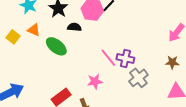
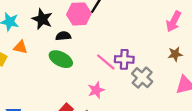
green ellipse: (56, 46) -> (61, 59), moved

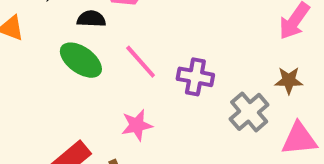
pink line: (106, 62) -> (141, 62), moved
gray cross: (142, 78) -> (249, 112), moved

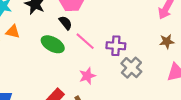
black semicircle: (91, 19) -> (65, 23), moved, turned 56
gray cross: (249, 112) -> (131, 68), moved

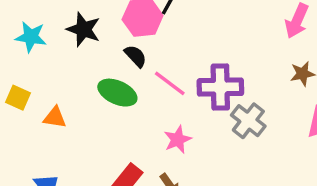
orange triangle: (13, 32) -> (55, 117), moved
purple cross: (116, 46) -> (220, 87), size x1.4

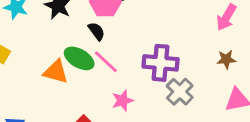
pink line: (170, 83) -> (106, 62), moved
orange triangle: (55, 117) -> (56, 72), moved, size x1.4

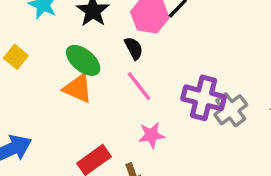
green ellipse: (79, 58) -> (83, 60), moved
gray cross: (180, 92) -> (231, 110), moved

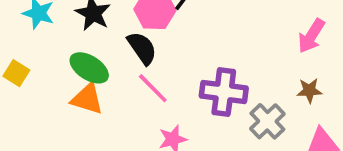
black semicircle: (134, 48) -> (142, 48), size x1.4
gray cross: (231, 110) -> (267, 121), moved

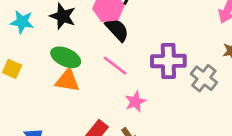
black semicircle: (142, 48) -> (117, 29), moved

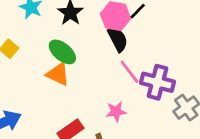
pink line: (115, 66) -> (129, 72), moved

